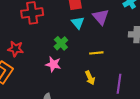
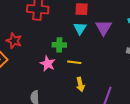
green cross: (61, 43) -> (59, 45), turned 32
yellow line: (96, 53) -> (74, 62), moved

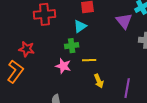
purple triangle: (103, 27) -> (124, 21), moved
cyan triangle: (80, 28) -> (80, 26), moved, turned 32

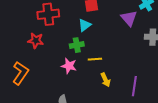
red star: (27, 49) -> (36, 41), moved

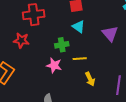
purple triangle: (129, 18) -> (110, 34), moved
cyan triangle: (85, 25) -> (79, 27), moved, turned -48

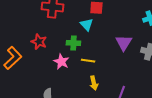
cyan triangle: (79, 27) -> (87, 25), moved
red star: (21, 40) -> (39, 42), moved

